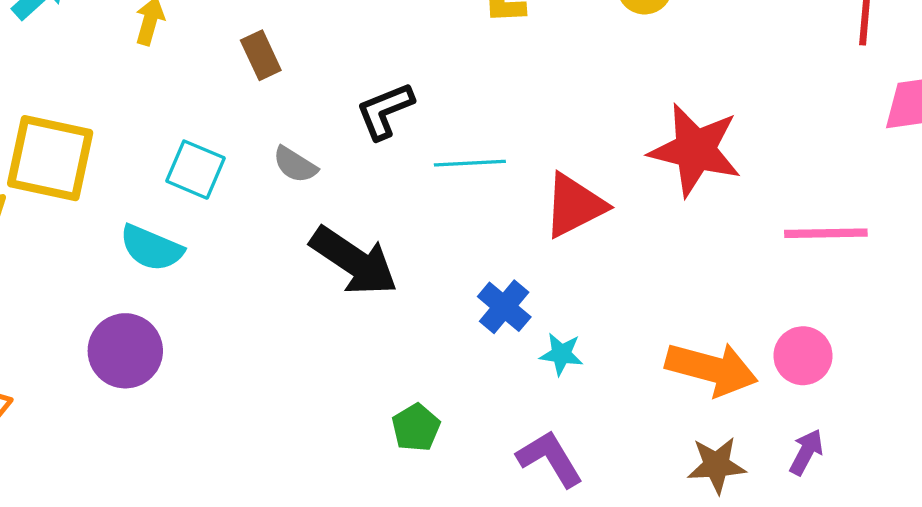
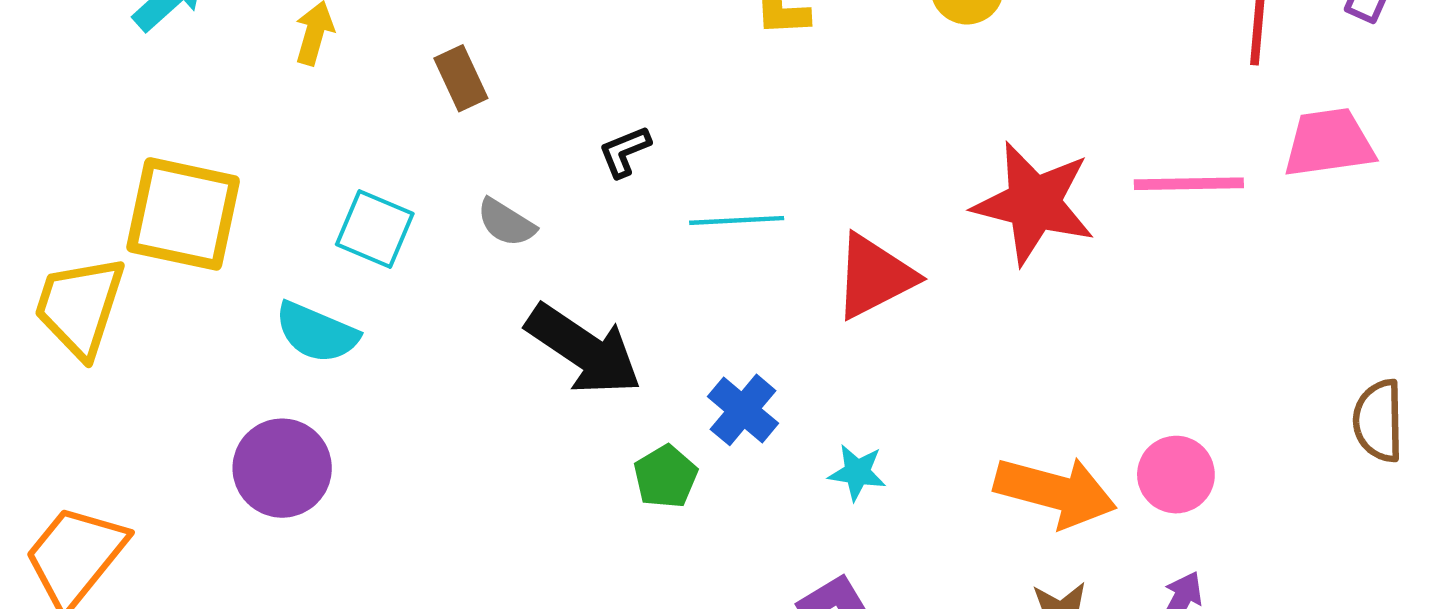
black L-shape: (385, 111) -> (625, 151), size x0.7
pink line: (826, 233) -> (1189, 184), moved
blue cross: (504, 307) -> (743, 410), moved
green pentagon: (416, 428) -> (666, 477), moved

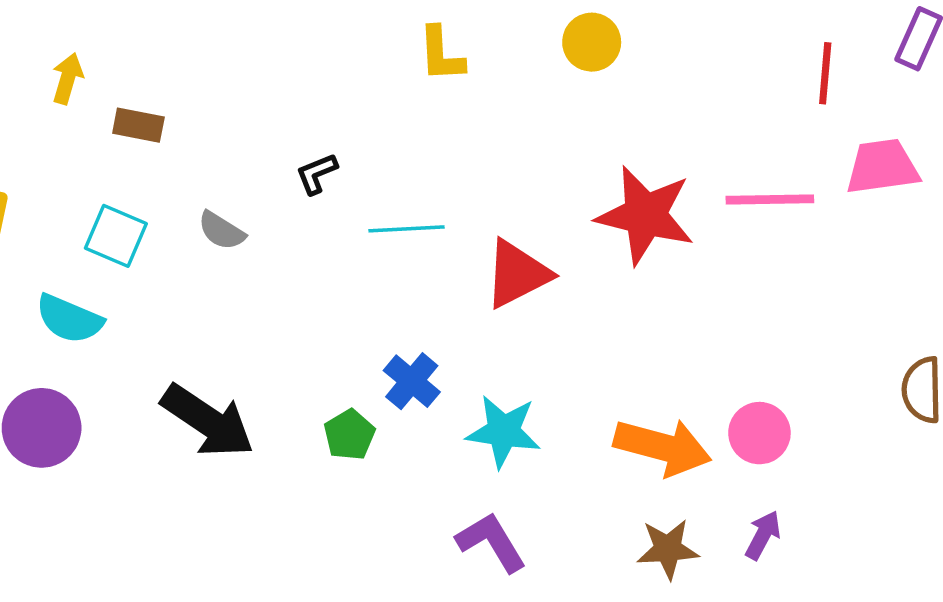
brown rectangle: (461, 78) -> (138, 125), moved, turned -54
black arrow: (584, 350) -> (208, 421), moved
cyan star: (857, 472) -> (503, 431), size x1.6

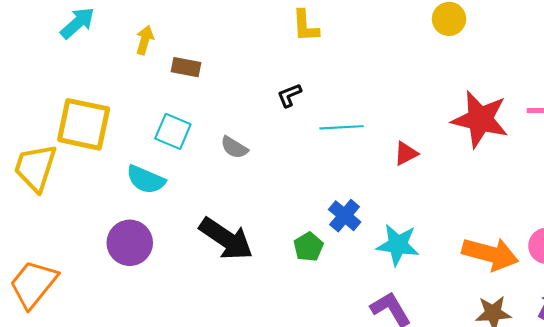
yellow L-shape: (441, 54) -> (305, 26), moved
gray semicircle: (221, 231) -> (234, 147), moved
red triangle: (517, 274) -> (406, 153), size x0.6

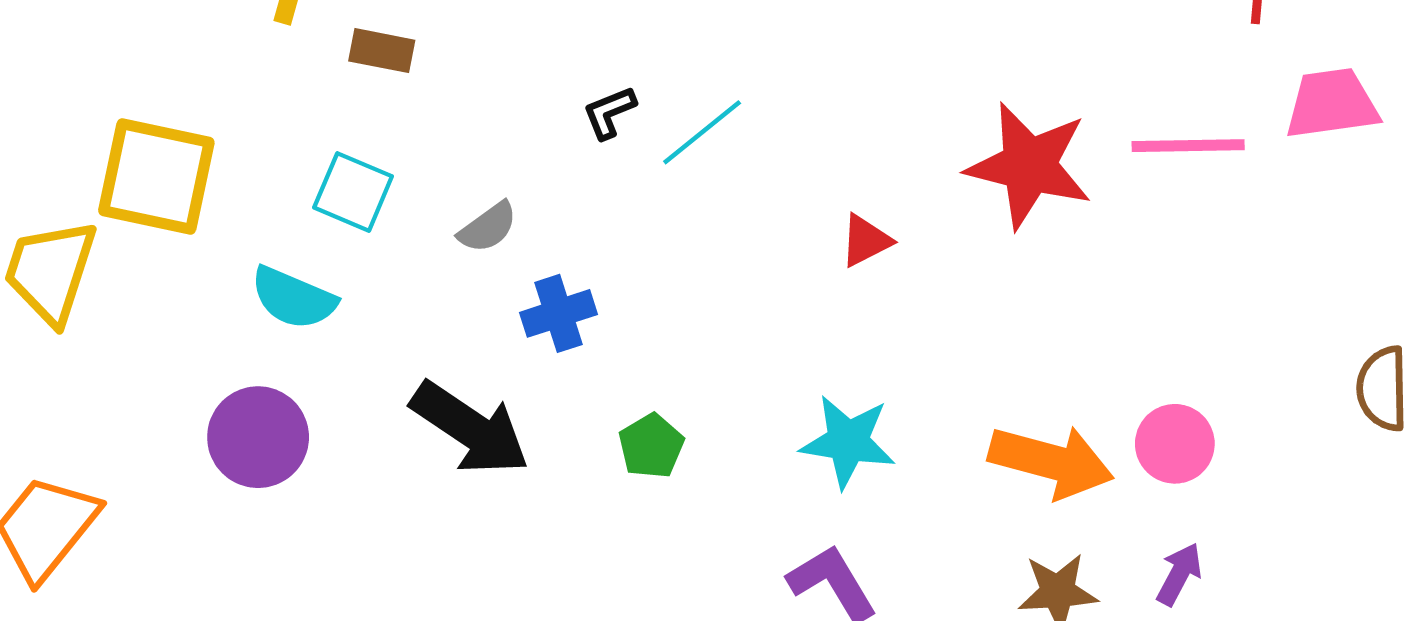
cyan line: (342, 127) -> (702, 132), moved, turned -36
gray semicircle: (234, 147) -> (488, 227), turned -68
blue cross: (345, 216) -> (559, 313), moved, turned 32

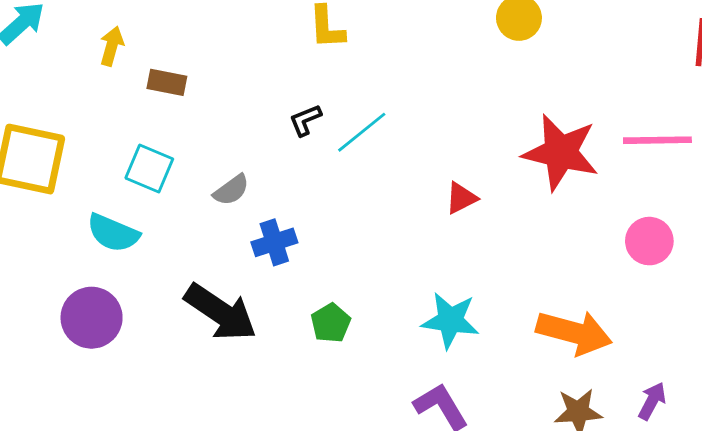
pink circle: (1175, 444) -> (649, 241), moved

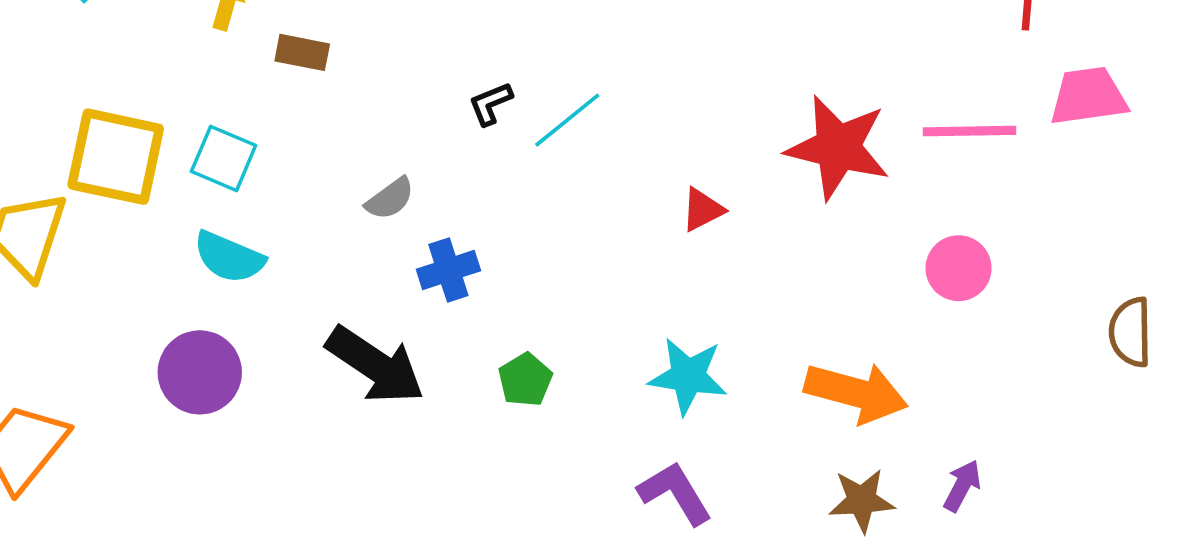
cyan square: (149, 168) -> (224, 158), moved

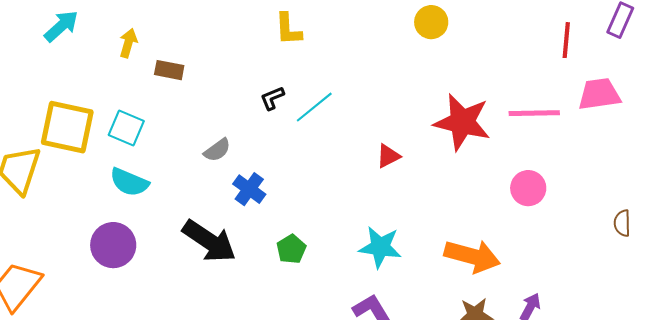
blue cross: (448, 270) -> (249, 189), turned -36
brown semicircle: (1130, 332) -> (622, 223), size x0.7

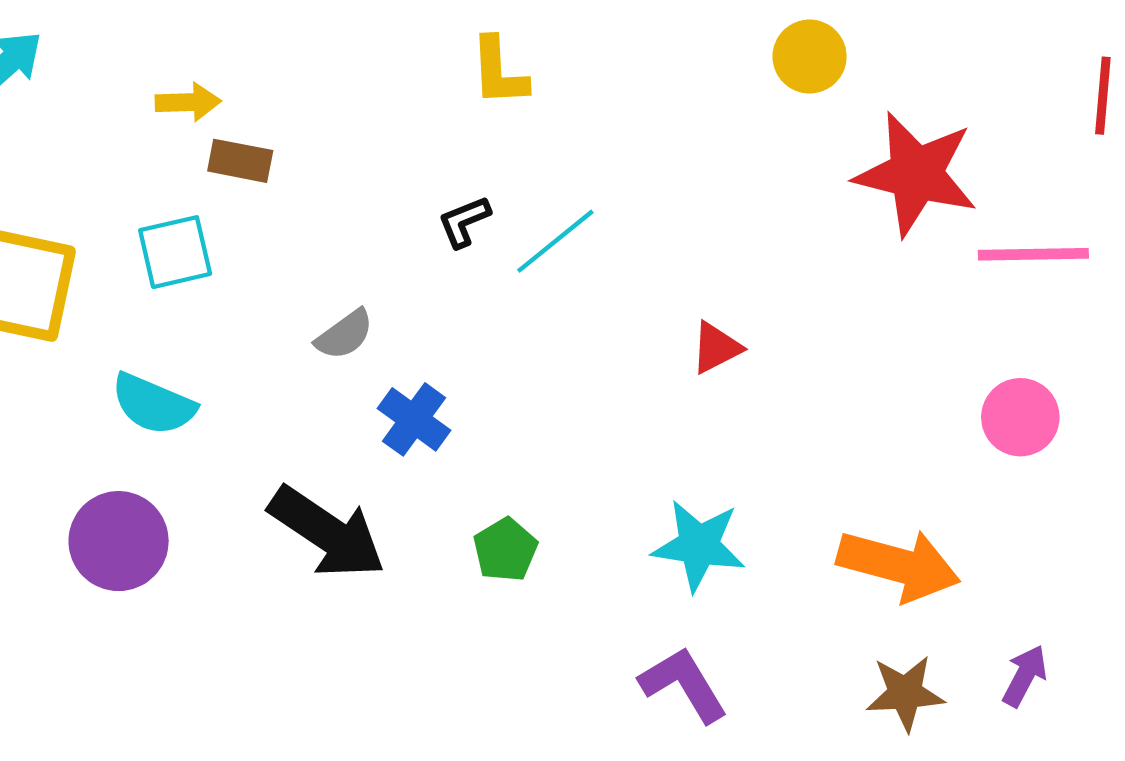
yellow arrow: (128, 43) -> (188, 102), moved, turned 72
red star: (462, 122) -> (916, 174), moved
cyan square: (126, 128) -> (175, 252), moved, turned -36

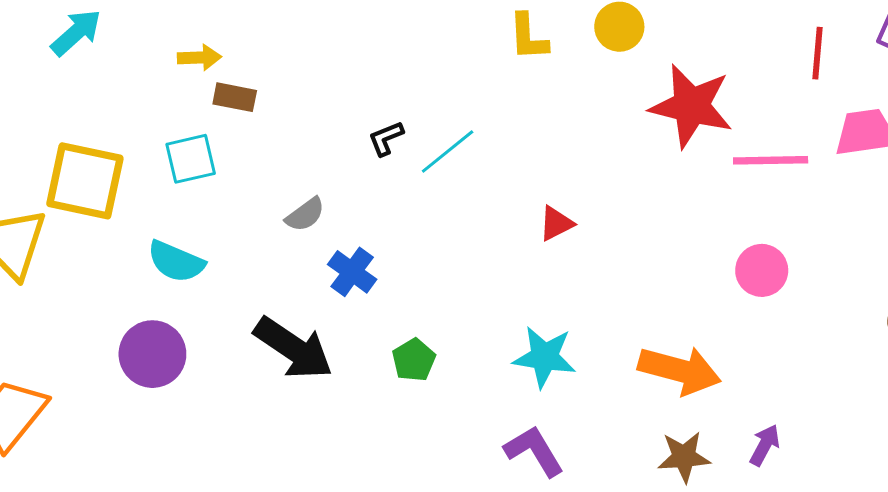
yellow L-shape: (499, 72) -> (528, 37), moved

